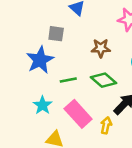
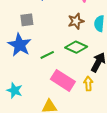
brown star: (101, 48) -> (76, 21), moved
cyan star: (42, 105) -> (15, 90), moved

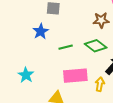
blue star: (20, 45) -> (41, 31), size x0.7
pink rectangle: (63, 80) -> (75, 76), turned -50

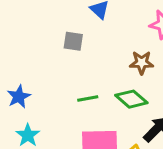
blue star: (41, 31) -> (19, 97), moved

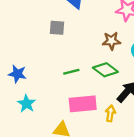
blue star: (19, 97) -> (17, 74), turned -30

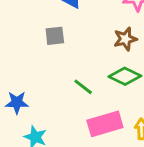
green line: (71, 72) -> (83, 87), turned 63

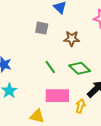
brown star: (125, 39) -> (72, 39), moved

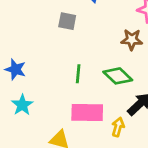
brown star: (72, 39) -> (132, 40), moved
green line: (50, 67) -> (78, 74), turned 40

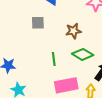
brown star: (132, 40) -> (73, 31), moved

